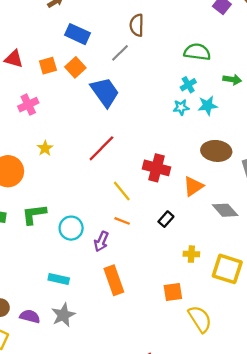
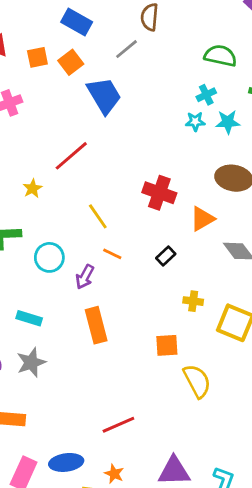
yellow star: (45, 148) -> (32, 188), moved
red line: (101, 148) -> (71, 156), moved
yellow line: (122, 191) -> (98, 216), moved

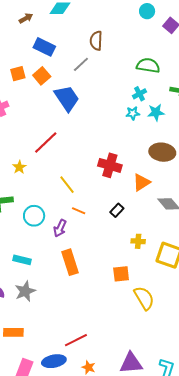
red line: (118, 425) -> (76, 340), moved

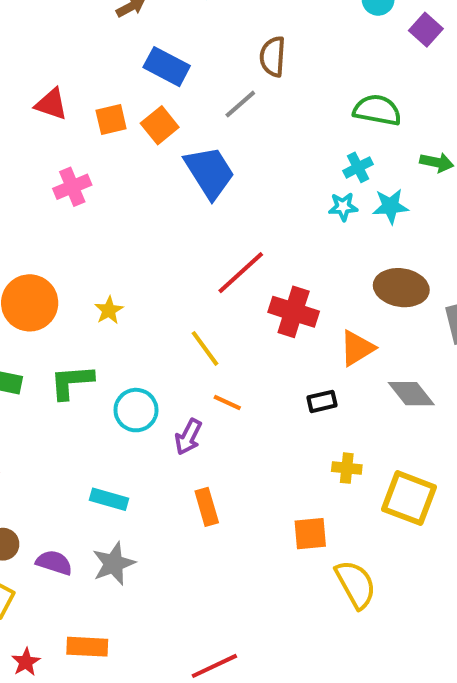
red line: (46, 143) -> (241, 273), moved
black rectangle: (117, 210) -> (322, 401), moved, turned 32
orange rectangle: (70, 262) -> (207, 507), size x0.7

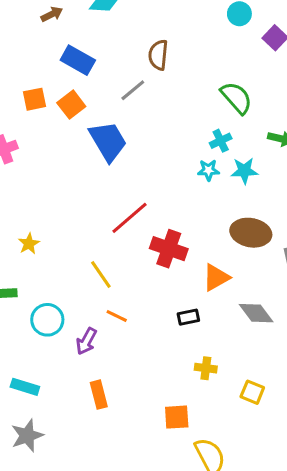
green semicircle: (377, 110) -> (236, 98), turned 36
yellow square: (409, 498) -> (252, 392), size x0.6

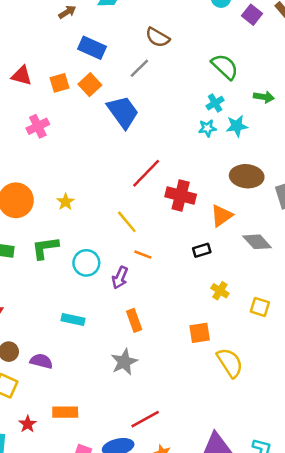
brown semicircle: (158, 55) -> (158, 37), turned -60
yellow cross: (206, 368) -> (220, 291), turned 30
gray star: (27, 436) -> (124, 362), moved

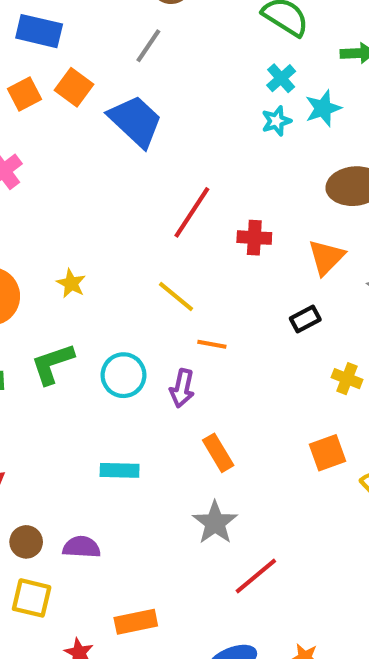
blue rectangle: (92, 48) -> (39, 31), moved
red cross: (181, 195) -> (254, 238), size x0.7
red line: (145, 419) -> (256, 576), moved

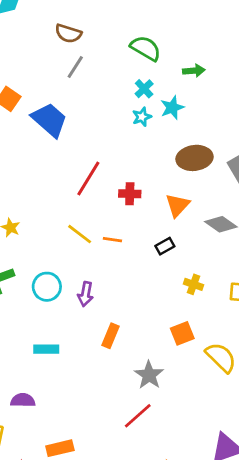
gray line: (148, 46) -> (75, 67), moved
orange line: (212, 344) -> (112, 240), moved
orange rectangle: (218, 453) -> (111, 336), turned 55
gray star: (215, 523) -> (149, 375), moved

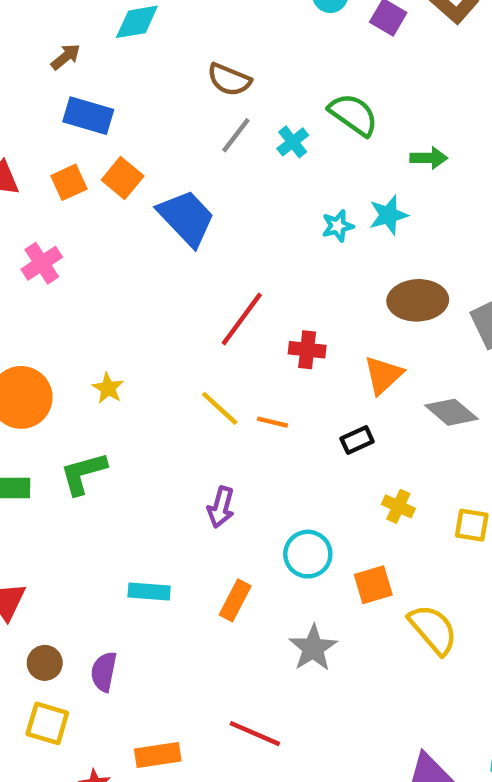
cyan cross: (144, 89) -> (293, 142), moved
cyan circle: (47, 287) -> (308, 554), moved
orange rectangle: (111, 336) -> (235, 600), moved
purple semicircle: (23, 400) -> (104, 672), turned -85
red line: (138, 416) -> (255, 734), moved, turned 60

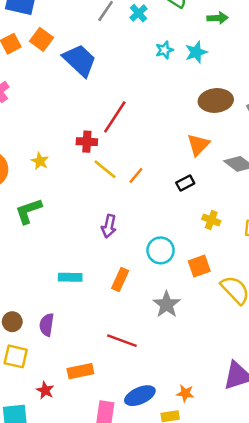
cyan star: (338, 226) -> (164, 50), moved
red cross: (307, 350) -> (87, 142), moved
orange line: (273, 422) -> (136, 175), turned -60
red line: (255, 734) -> (122, 341), moved

